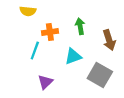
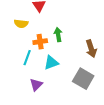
green arrow: (80, 26) -> (58, 35), moved
cyan triangle: (73, 56) -> (51, 63), moved

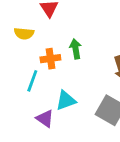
cyan triangle: (51, 63) -> (66, 100), moved
purple triangle: (36, 85) -> (45, 119), turned -40

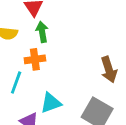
green arrow: (76, 49) -> (42, 32), moved

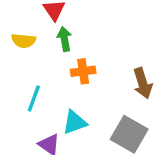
orange cross: (35, 59) -> (83, 71), moved

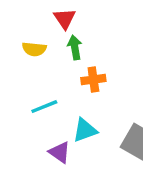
cyan line: (34, 99) -> (44, 107), turned 48

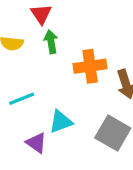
orange cross: (93, 80) -> (90, 66), moved, size x1.4

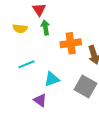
purple triangle: (36, 143) -> (40, 100), moved

